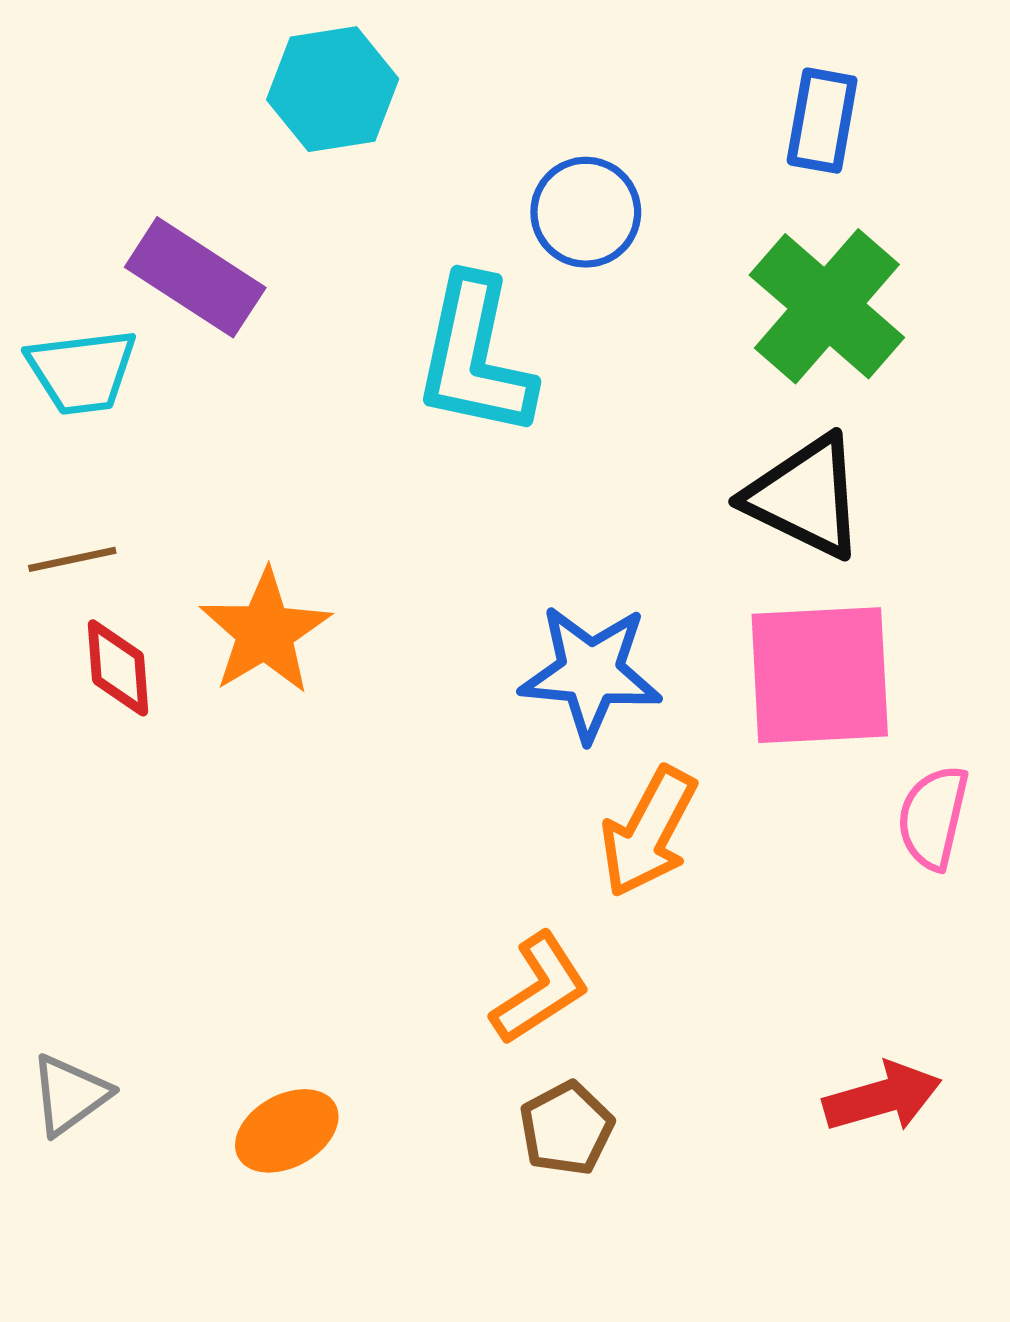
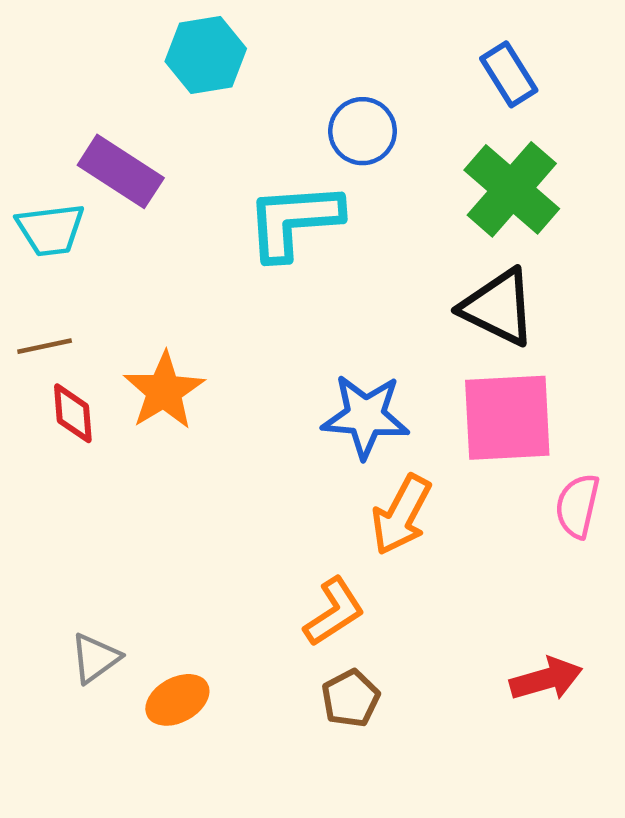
blue rectangle: (822, 121) -> (509, 74), turned -42
cyan L-shape: (475, 357) -> (294, 221), turned 74
gray triangle: (70, 1095) -> (95, 658), moved

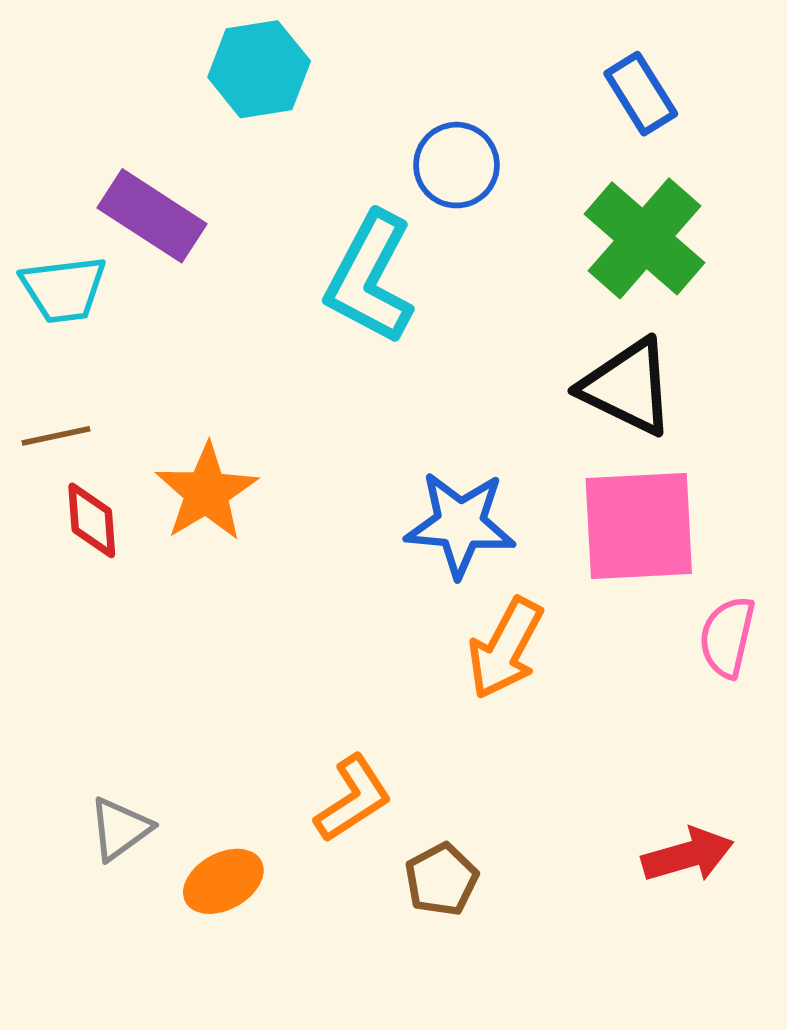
cyan L-shape: (294, 221) -> (370, 278), turned -58
orange L-shape: (334, 612) -> (353, 799), moved

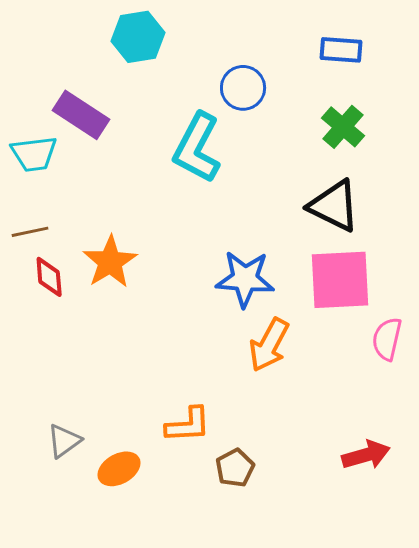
blue rectangle: (641, 94) -> (341, 50), turned -54
green cross: (644, 238) -> (343, 127), size x0.7
orange L-shape: (353, 799) -> (188, 425), turned 30

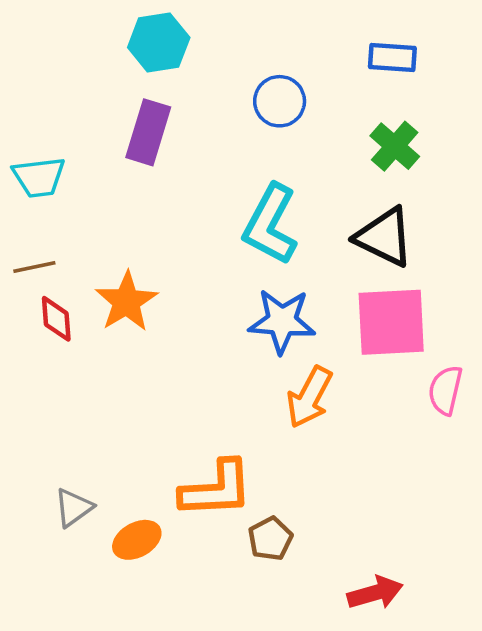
purple rectangle: (81, 115) -> (148, 132), moved, turned 74
cyan L-shape: (197, 148) -> (270, 224), moved
orange L-shape: (188, 425) -> (216, 489), size x1.4
red arrow: (366, 455) -> (375, 593), moved

